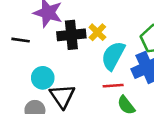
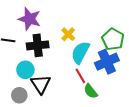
black cross: (71, 35) -> (38, 45), moved
red line: (113, 86) -> (80, 76), turned 63

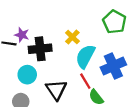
purple star: (29, 19) -> (22, 35), moved, size x0.6
green pentagon: (113, 39) -> (114, 22), moved
black triangle: (41, 84) -> (56, 90), moved

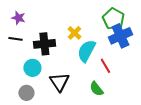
purple star: (22, 35) -> (18, 18), moved
blue cross: (113, 66) -> (120, 36), moved
red line: (85, 81) -> (105, 66), moved

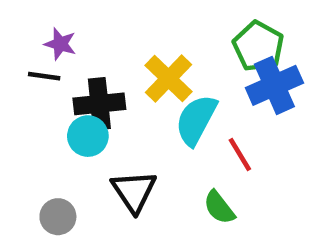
purple star: (18, 18) -> (60, 44), moved
yellow cross: (74, 33) -> (168, 78), size x1.5
black line: (15, 39) -> (44, 76), moved
cyan circle: (32, 68) -> (88, 136), moved

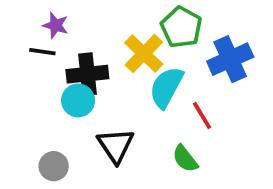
green pentagon: (258, 46) -> (181, 27), moved

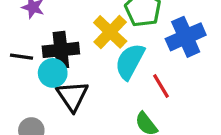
black line: (42, 52) -> (21, 57), moved
black triangle: (116, 146) -> (72, 96), moved

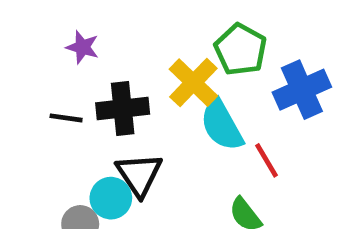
cyan semicircle: (130, 61) -> (222, 125), turned -57
cyan circle: (53, 73) -> (111, 198), moved

